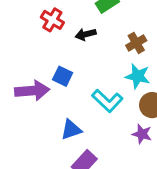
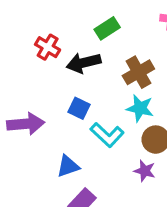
black arrow: (86, 34) -> (84, 63), size x1.5
brown cross: (136, 43) -> (138, 72), size x1.4
blue square: (63, 76) -> (79, 108), moved

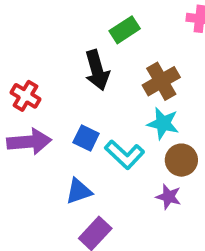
red cross: (48, 47) -> (26, 96), moved
black arrow: (84, 63) -> (97, 70), turned -92
blue square: (79, 108) -> (86, 138), moved

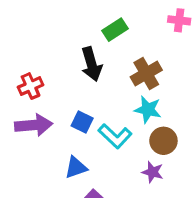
red cross: (26, 96) -> (31, 86), turned 35

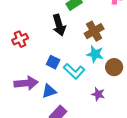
purple arrow: (34, 125) -> (26, 83), moved
brown circle: (163, 141) -> (114, 67), moved

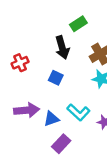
blue square: (53, 62) -> (56, 78), moved
cyan L-shape: (74, 71) -> (78, 112), moved

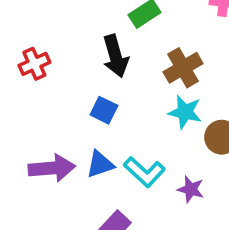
red cross: (20, 63) -> (34, 64), moved
blue triangle: (51, 119) -> (100, 164), moved

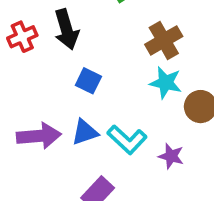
black arrow: (115, 56) -> (66, 29), moved

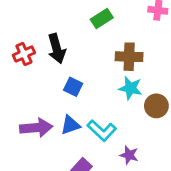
brown cross: (164, 40) -> (129, 57), turned 32
purple star: (171, 156) -> (129, 155), moved

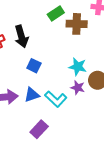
brown cross: (129, 57) -> (77, 24), moved
purple star: (129, 155) -> (78, 88), moved

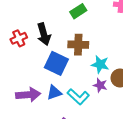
brown cross: (77, 24) -> (78, 45), moved
blue square: (34, 66) -> (56, 63), size x1.6

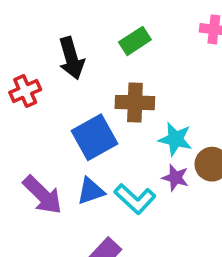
black arrow: (44, 34) -> (71, 58), moved
blue square: (56, 63) -> (95, 137), turned 35
purple arrow: (28, 95) -> (43, 195), turned 50

